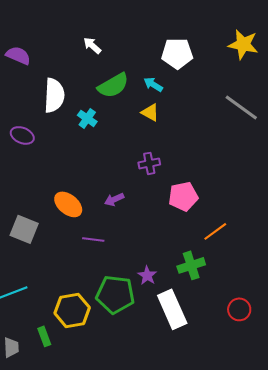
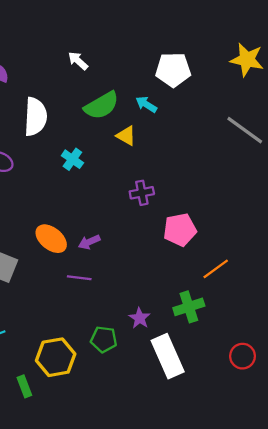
yellow triangle: (150, 112) -> (126, 136), moved
cyan cross: (87, 118) -> (72, 159), moved
purple arrow: (114, 199) -> (89, 242), moved
green pentagon: (115, 294) -> (104, 339), size x0.6

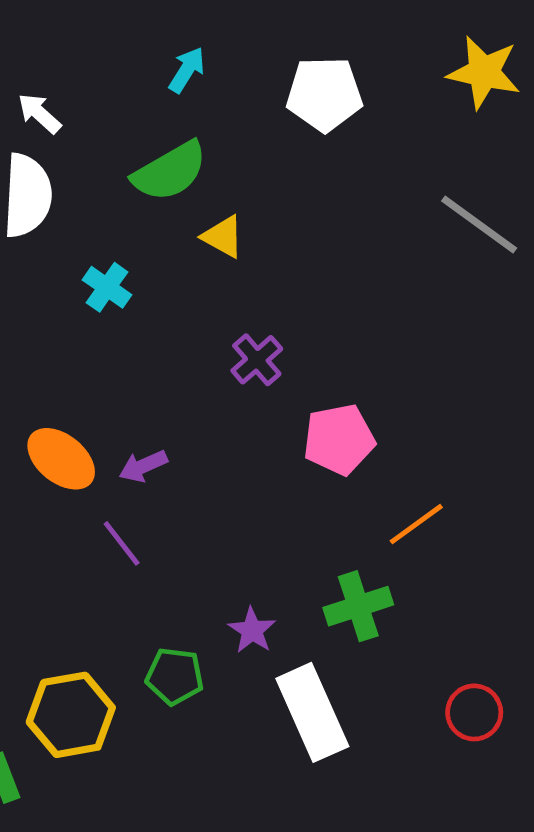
white arrow: (78, 61) -> (39, 113), moved
cyan arrow: (146, 104) -> (187, 70), moved, turned 90
purple cross: (142, 193) -> (257, 360), turned -30
purple line: (79, 278) -> (122, 543), turned 45

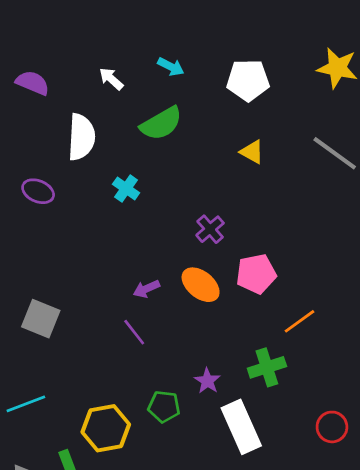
cyan arrow: (187, 70) -> (171, 67), turned 85
white arrow: (39, 113) -> (111, 79), moved
yellow triangle: (223, 237) -> (252, 152), moved
orange ellipse: (61, 459) -> (201, 285), moved

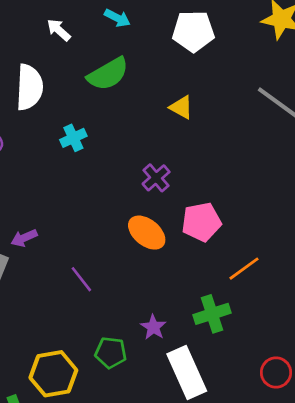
yellow triangle: (252, 152) -> (181, 107), moved
cyan cross: (126, 189) -> (73, 138), turned 30
purple arrow: (146, 289) -> (24, 238), moved

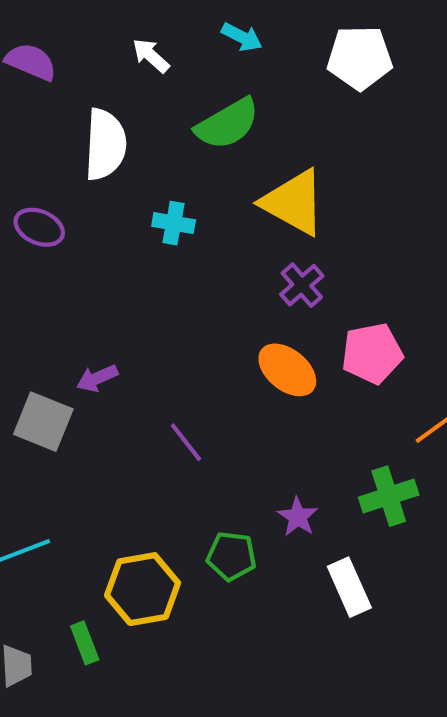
yellow triangle: (181, 107) -> (294, 202), moved, size x1.8
cyan cross: (73, 138) -> (174, 223), turned 35
white rectangle: (187, 372) -> (349, 587), size x0.7

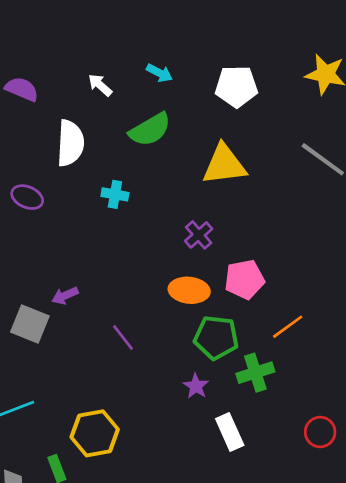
yellow triangle: (294, 202) -> (224, 165), moved, turned -36
orange ellipse: (287, 370) -> (189, 290), turned -33
green pentagon: (231, 556) -> (216, 337), moved, size x1.4

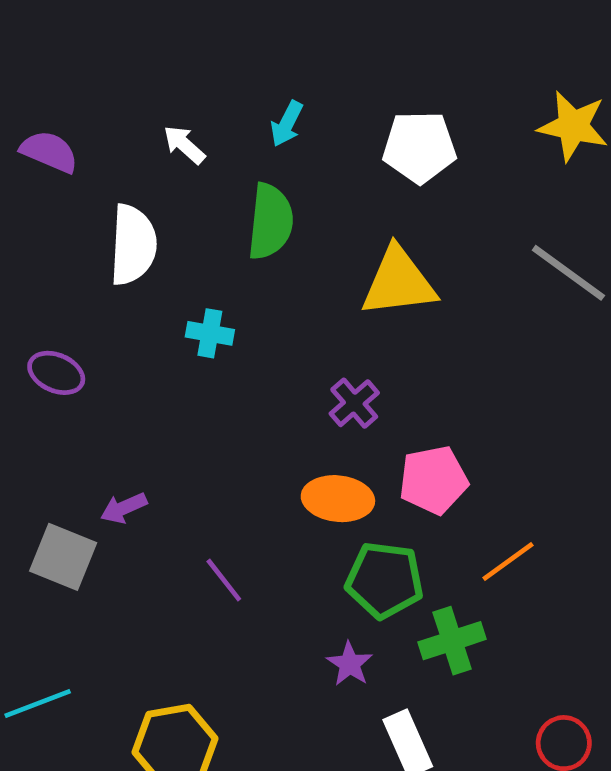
cyan arrow: (159, 73) -> (287, 124), turned 90
green semicircle: (150, 130) -> (270, 222), turned -54
purple ellipse: (27, 197) -> (56, 373), moved

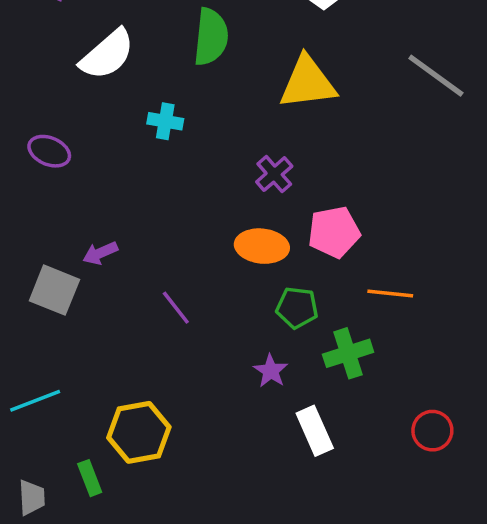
white semicircle: (133, 245) -> (107, 54), turned 46
orange line: (508, 561) -> (390, 294), turned 42
green pentagon: (384, 580) -> (297, 308), size x0.7

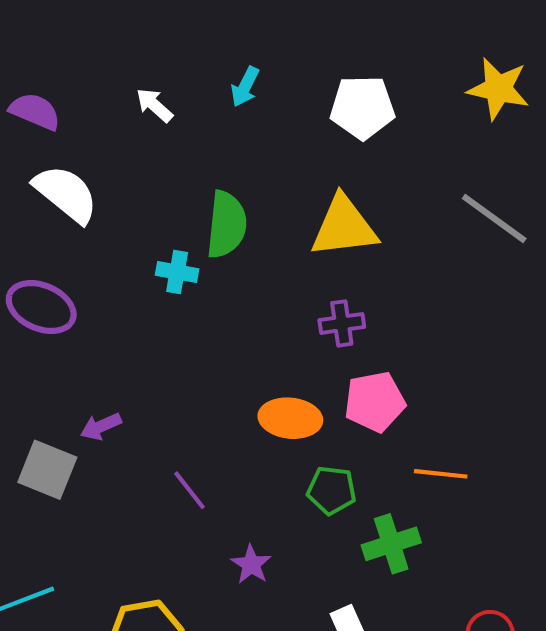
green semicircle: (211, 37) -> (227, 225), moved
white semicircle: (107, 54) -> (66, 194), moved, turned -100
purple ellipse: (49, 151) -> (41, 307), size x1.4
purple cross: (274, 174) -> (342, 323), moved, turned 33
purple star: (271, 371) -> (251, 564), moved

